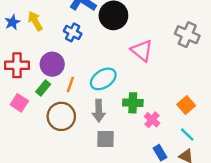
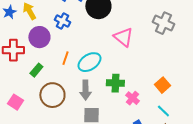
purple circle: (52, 64) -> (39, 37), moved
orange line: (70, 85) -> (65, 58), moved
pink square: (19, 103) -> (15, 102), moved

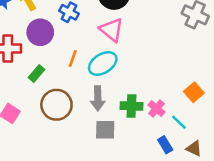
pink triangle: (123, 37) -> (111, 30), moved
green cross: (115, 83) -> (131, 106), moved
cyan line: (163, 111) -> (179, 122), moved

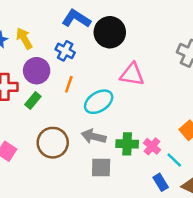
pink triangle: (111, 30) -> (132, 74), moved, turned -30
orange line: (73, 59) -> (69, 84), moved
green rectangle: (36, 74) -> (33, 100), moved
gray arrow: (98, 98) -> (94, 136), turned 105

